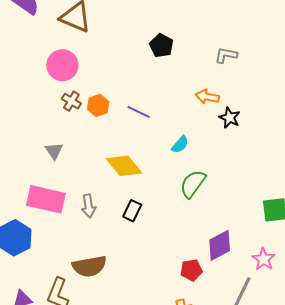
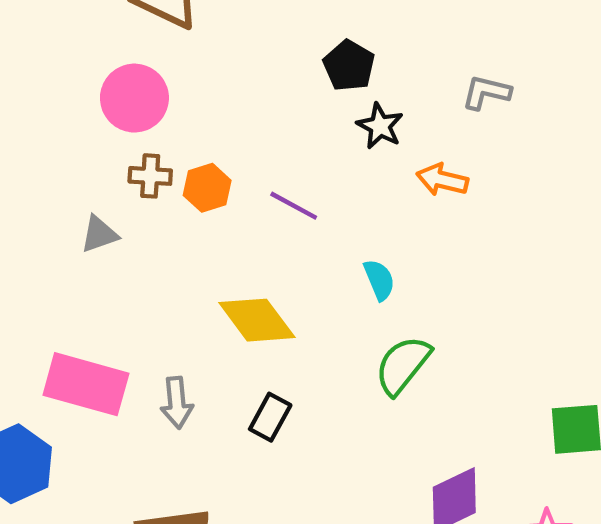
brown cross: (71, 101) -> (150, 176), turned -30
black star: (230, 118) -> (380, 126), moved
cyan semicircle: (180, 145) -> (379, 280), turned -66
gray triangle: (54, 151) -> (99, 234), moved, turned 42

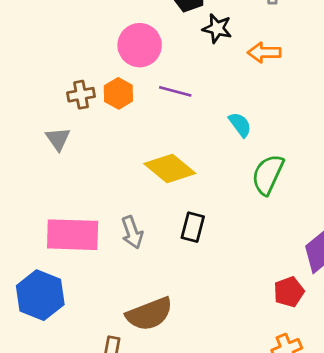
pink circle: (134, 98) -> (140, 45), moved
gray triangle: (99, 234) -> (58, 139), turned -32

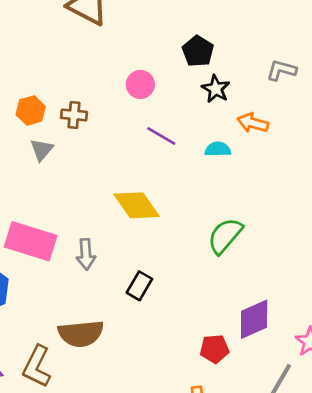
pink circle: (140, 45) -> (140, 84), size x0.7
orange hexagon: (118, 93) -> (31, 111), moved
cyan semicircle: (240, 125) -> (218, 149), moved, turned -70
black rectangle: (193, 227) -> (139, 286), moved

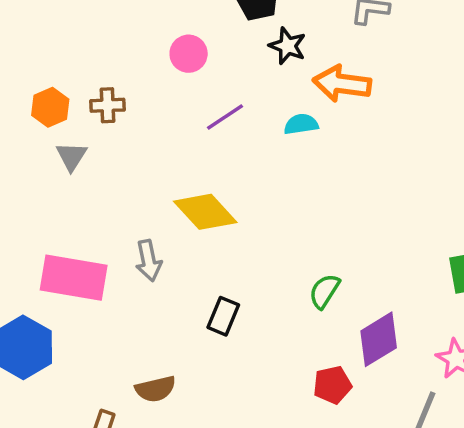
orange arrow: (253, 123) -> (342, 84), size x1.4
purple line: (161, 136) -> (225, 117), turned -56
green semicircle: (225, 236) -> (324, 291), moved, size x0.7
gray arrow: (86, 254) -> (148, 261), moved
brown semicircle: (81, 334) -> (156, 389), size x0.7

